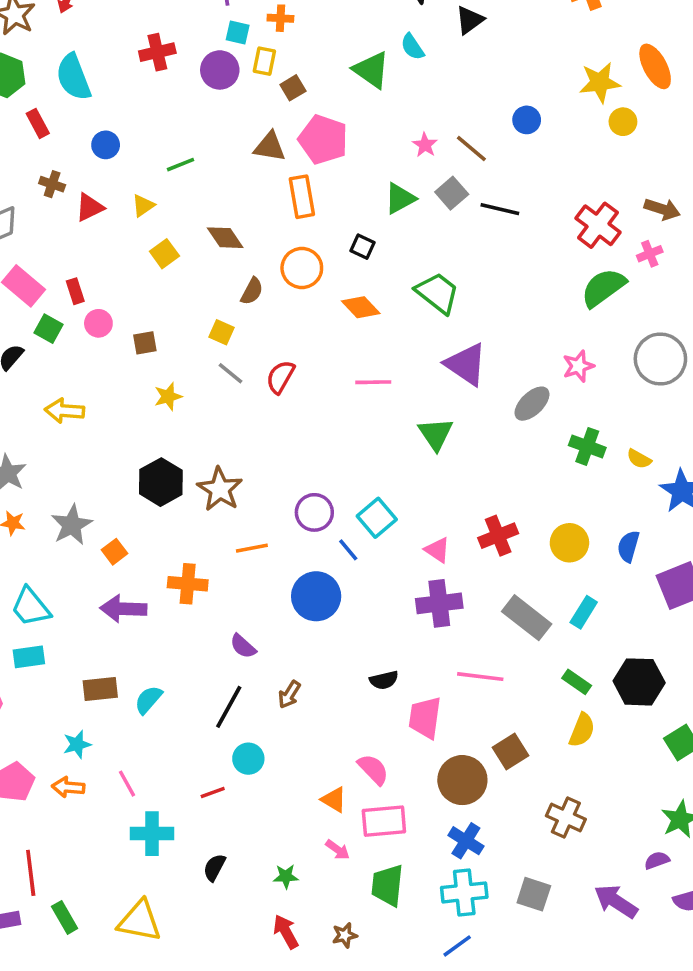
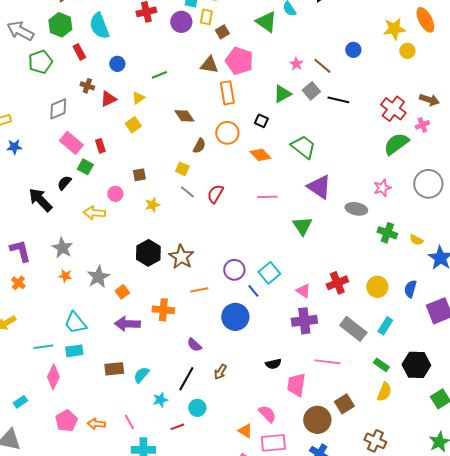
yellow square: (164, 254) -> (133, 125), moved
pink circle: (98, 323) -> (115, 194), moved
gray ellipse: (532, 404) -> (356, 209), turned 55
cyan star: (77, 744) -> (160, 400), moved

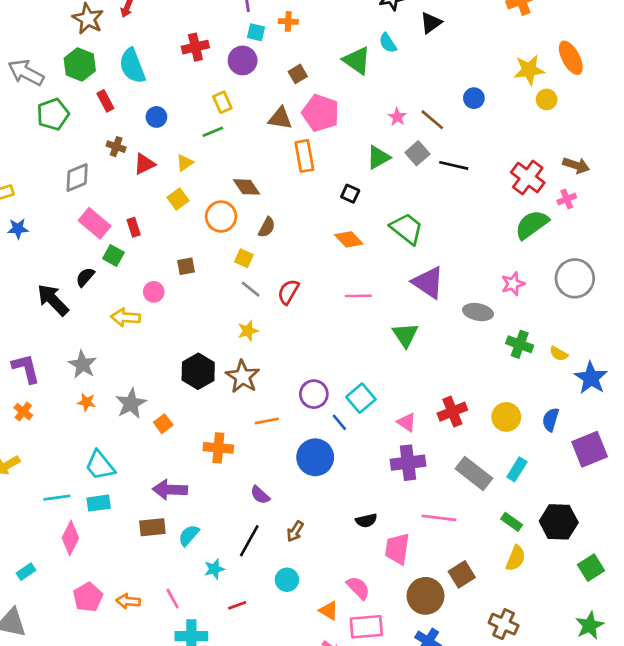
yellow rectangle: (206, 17) -> (222, 102), moved, turned -35
orange circle: (227, 133) -> (221, 217), moved
yellow star: (152, 205) -> (248, 331), moved
purple arrow: (127, 324) -> (170, 490), moved
cyan circle: (197, 408) -> (287, 580), moved

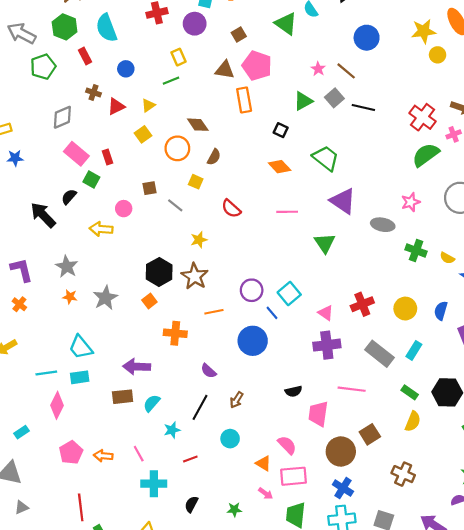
blue circle: (474, 98) -> (367, 38), moved, size x1.5
gray line: (251, 289) -> (175, 205), moved
red semicircle: (288, 292) -> (231, 209), turned -78
orange square: (163, 424) -> (149, 301), moved

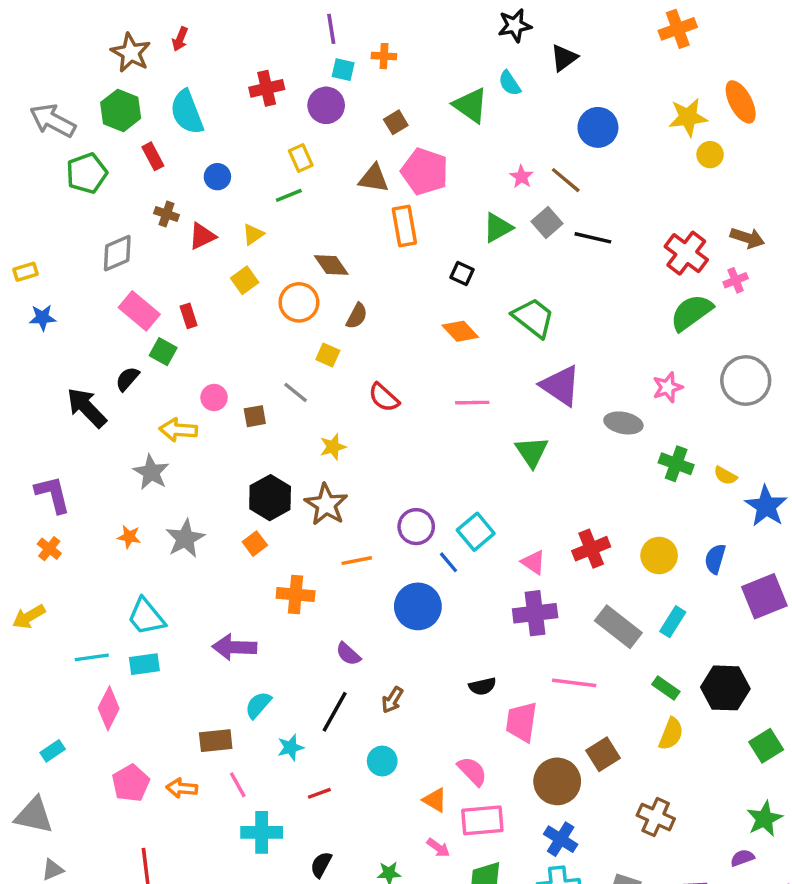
brown square: (149, 188) -> (255, 416), moved
gray star: (67, 267) -> (151, 472), moved
brown rectangle: (123, 397) -> (216, 741), moved

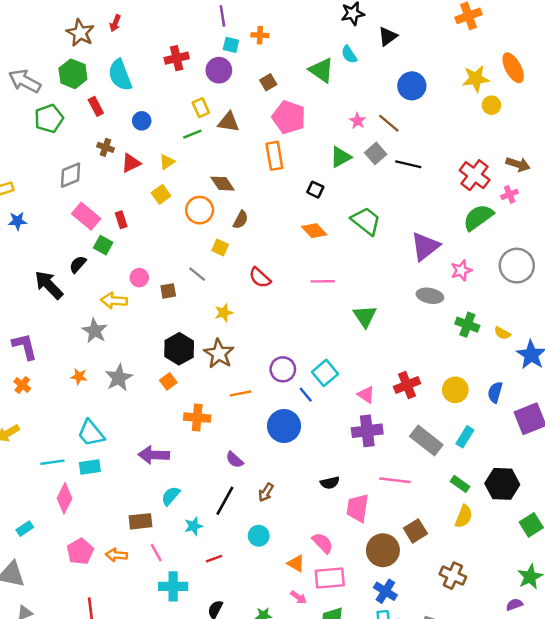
brown triangle: (374, 178) -> (229, 122), moved
purple triangle: (561, 386) -> (425, 246), moved, turned 48

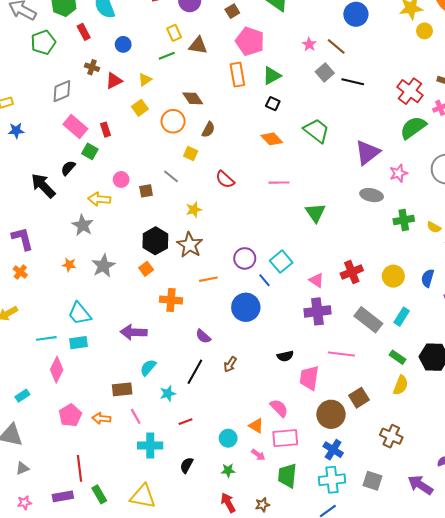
green triangle: (341, 157) -> (272, 76), moved
green cross: (467, 325) -> (404, 220), turned -30
cyan circle: (259, 536) -> (228, 438), moved

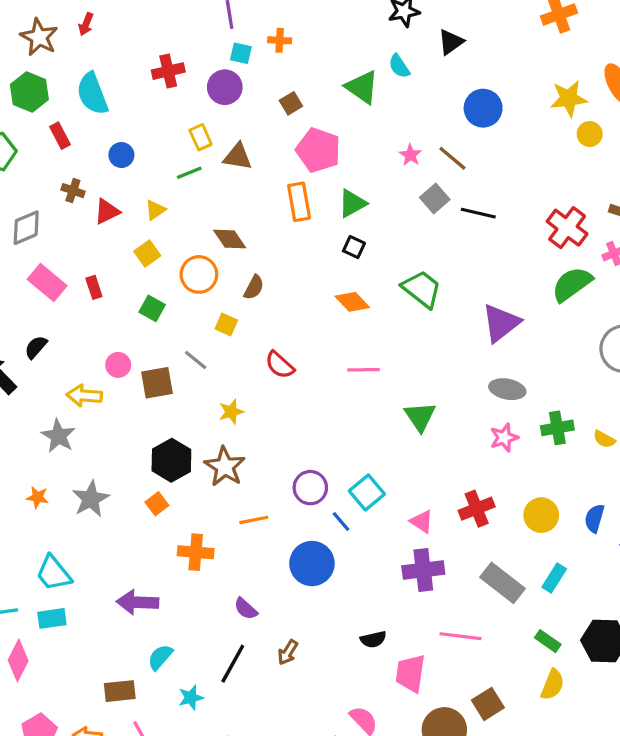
green square: (90, 151) -> (152, 308), moved
pink star: (399, 173) -> (504, 438), moved
brown square: (146, 191) -> (157, 383), size x1.5

